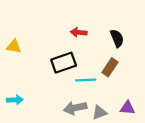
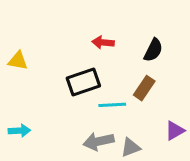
black semicircle: (117, 38) -> (153, 50), turned 48
purple triangle: (127, 108) -> (175, 131), moved, turned -35

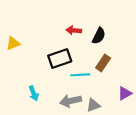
black semicircle: (153, 50) -> (99, 36), moved
yellow triangle: (18, 61) -> (13, 43), turned -32
cyan arrow: (19, 131) -> (34, 93), moved, turned 72

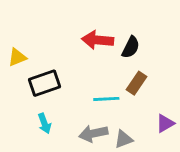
red arrow: (74, 30) -> (98, 40), size x1.5
black rectangle: (60, 59) -> (44, 83), moved

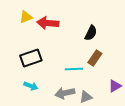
red arrow: (98, 40) -> (48, 23), moved
yellow triangle: (17, 57) -> (26, 17), moved
cyan arrow: (44, 123) -> (31, 86), turned -48

